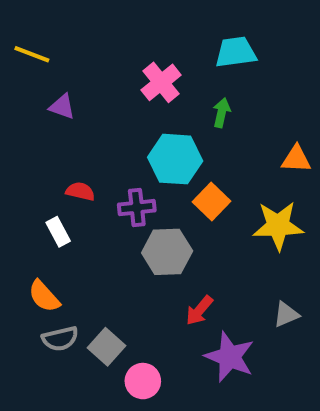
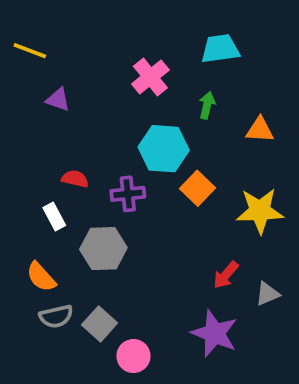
orange triangle: (296, 159) -> (260, 130), moved
gray hexagon: (167, 252) -> (103, 249), moved
red arrow: (199, 310) -> (226, 275), moved

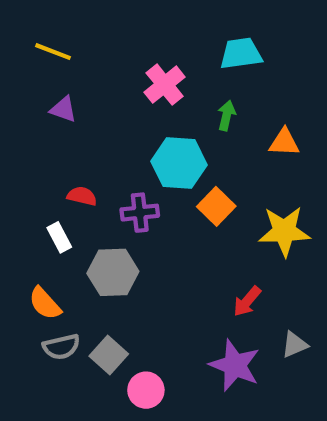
yellow line: (30, 51) -> (53, 52), moved
gray triangle: (267, 294) -> (295, 345), moved

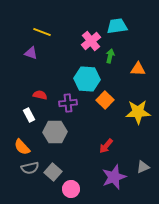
yellow line: (53, 52) -> (42, 32), moved
pink cross: (165, 85) -> (91, 41), moved
red arrow: (247, 301) -> (106, 146), moved
purple star: (235, 365) -> (114, 177), turned 30

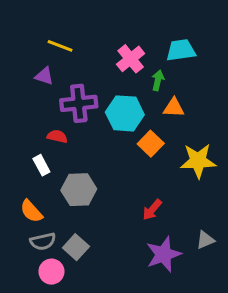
cyan trapezoid: (117, 26) -> (181, 50), moved
orange triangle: (138, 69) -> (174, 108), moved
purple cross: (68, 103) -> (79, 103), moved, size x1.4
pink circle: (71, 189) -> (51, 272), moved

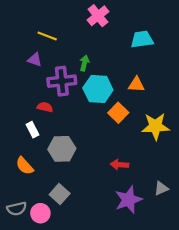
pink cross: (131, 59) -> (98, 16), moved
green arrow: (158, 80) -> (84, 63), moved
red arrow: (152, 210) -> (119, 165), turned 54
gray semicircle: (43, 241) -> (17, 209), moved

